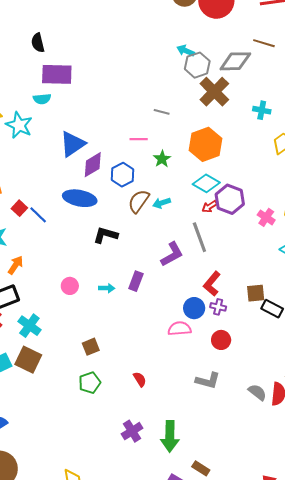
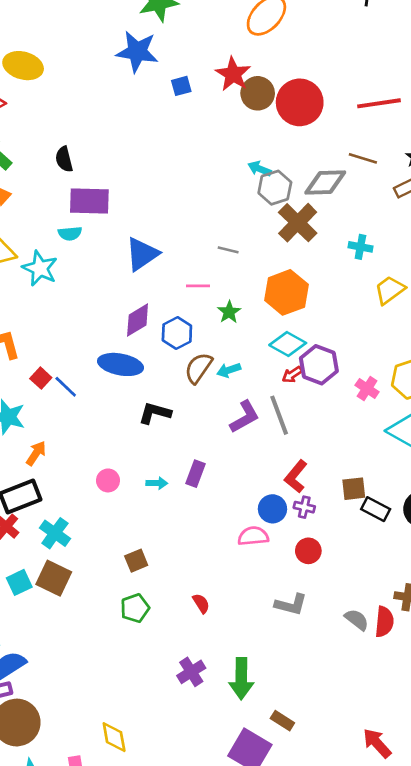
blue triangle: (72, 144) -> (142, 254), moved
purple L-shape: (172, 254) -> (245, 417), moved

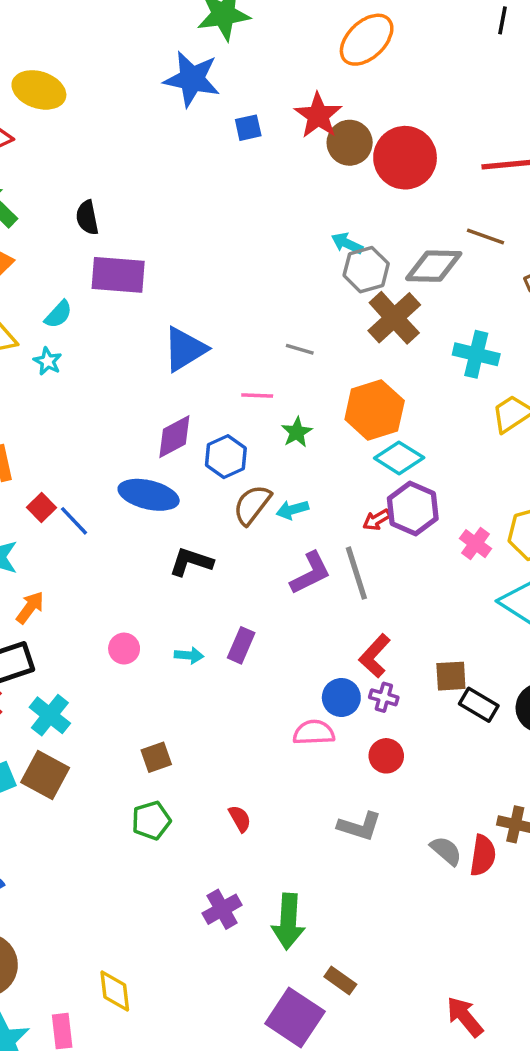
cyan semicircle: (70, 233) -> (58, 314), moved, turned -45
cyan cross: (360, 247) -> (476, 354), size x1.4
cyan star: (40, 268) -> (48, 361), size x0.6
cyan diamond: (288, 344) -> (399, 458), moved

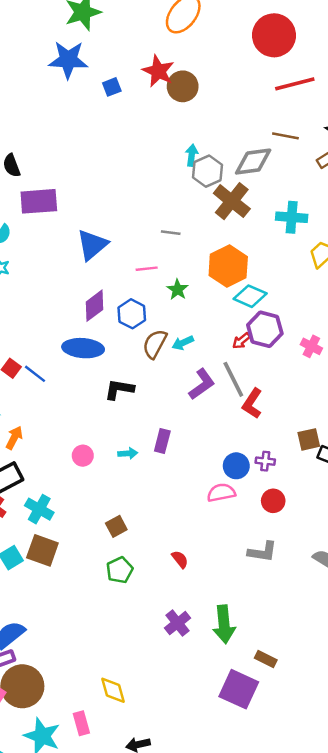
red circle: (405, 158) -> (274, 35), moved
cyan arrow: (347, 243) -> (192, 155), turned 80
red L-shape: (375, 656) -> (252, 403), moved

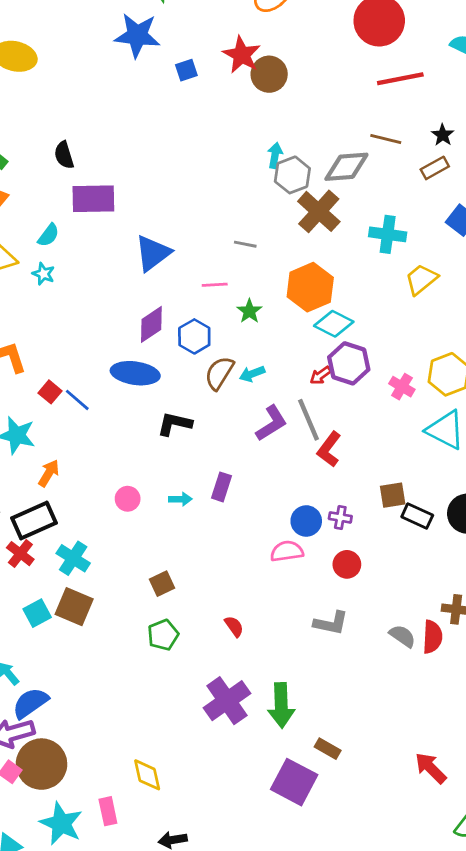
purple cross: (178, 623) -> (227, 701), size x1.5

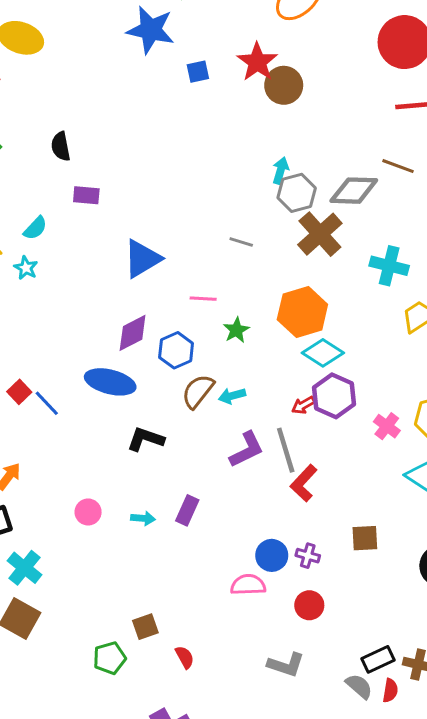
purple rectangle: (93, 199) -> (86, 195), size x0.6
gray line: (245, 244) -> (241, 242), moved
black rectangle: (417, 516) -> (378, 659), moved, turned -56
brown square: (162, 584) -> (145, 627), moved
red semicircle: (432, 637) -> (390, 691), size x0.7

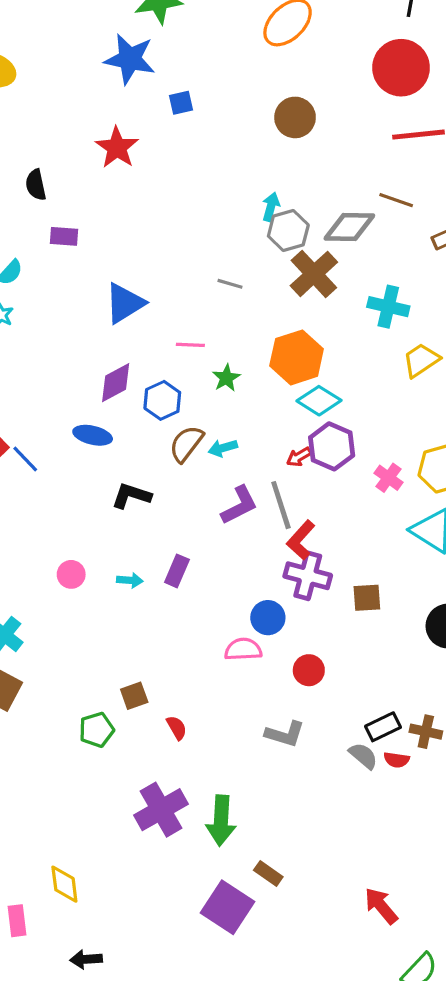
red star: (257, 62) -> (117, 148), moved
brown circle: (284, 85) -> (295, 117), moved
blue ellipse: (110, 382) -> (93, 435), size x0.7
purple cross: (308, 556) -> (308, 576), moved, size x1.8
red semicircle: (390, 691) -> (397, 760), turned 90

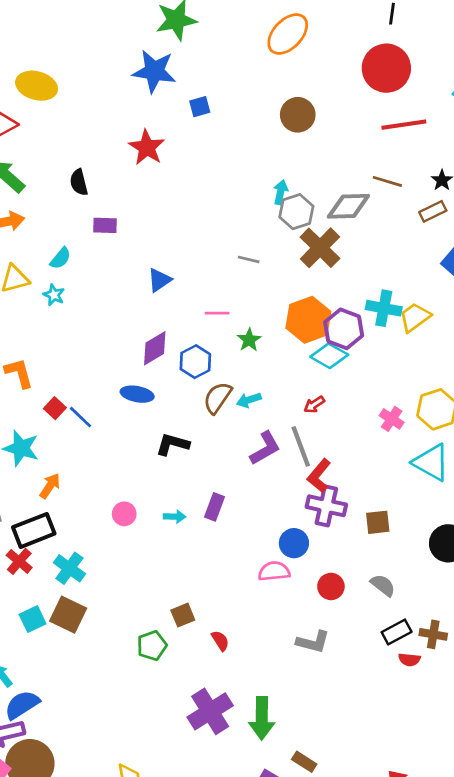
blue triangle: (125, 303) -> (159, 280), size x0.7
cyan cross: (388, 307) -> (384, 308), moved
purple hexagon: (332, 446) -> (344, 329), moved
gray semicircle: (363, 756) -> (383, 585), moved

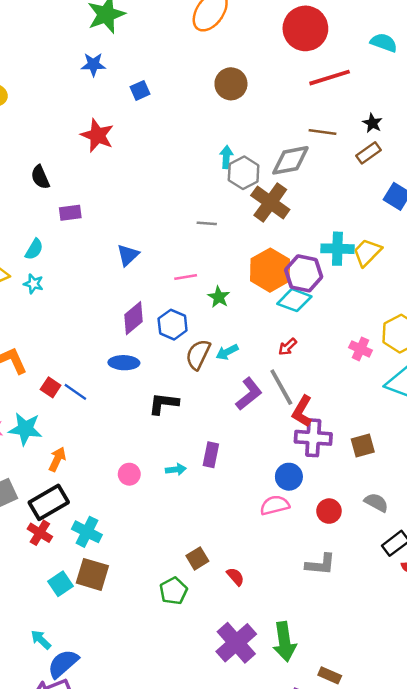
blue star: (154, 71) -> (93, 65), size x0.6

